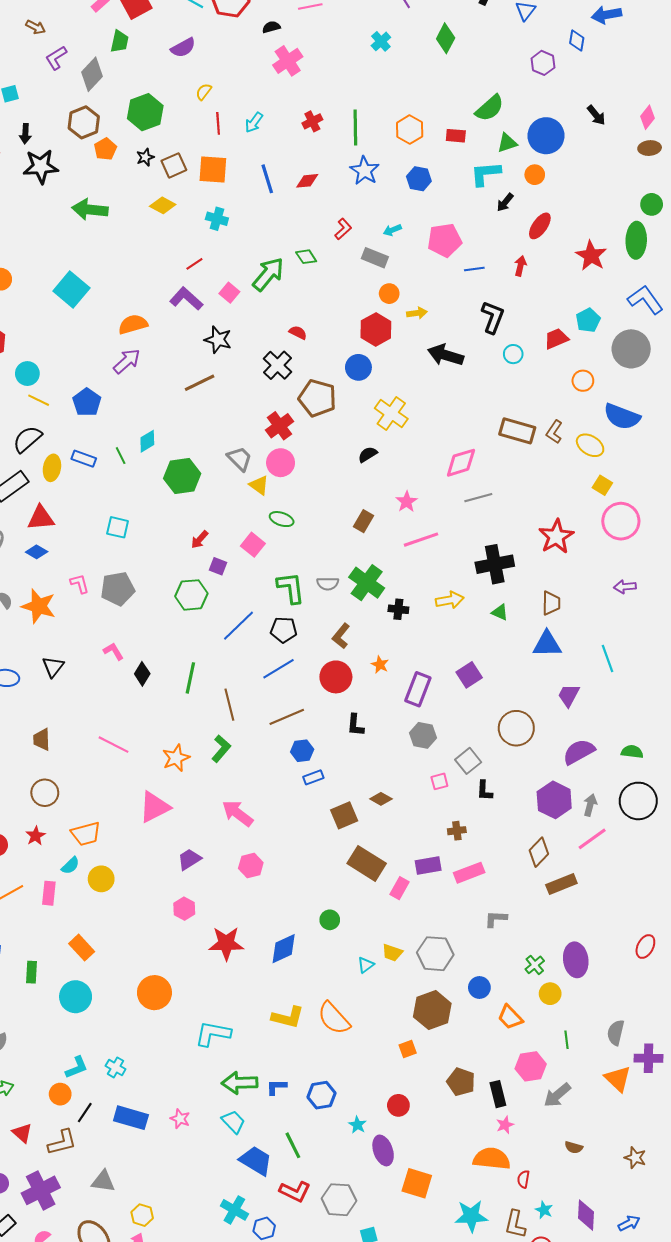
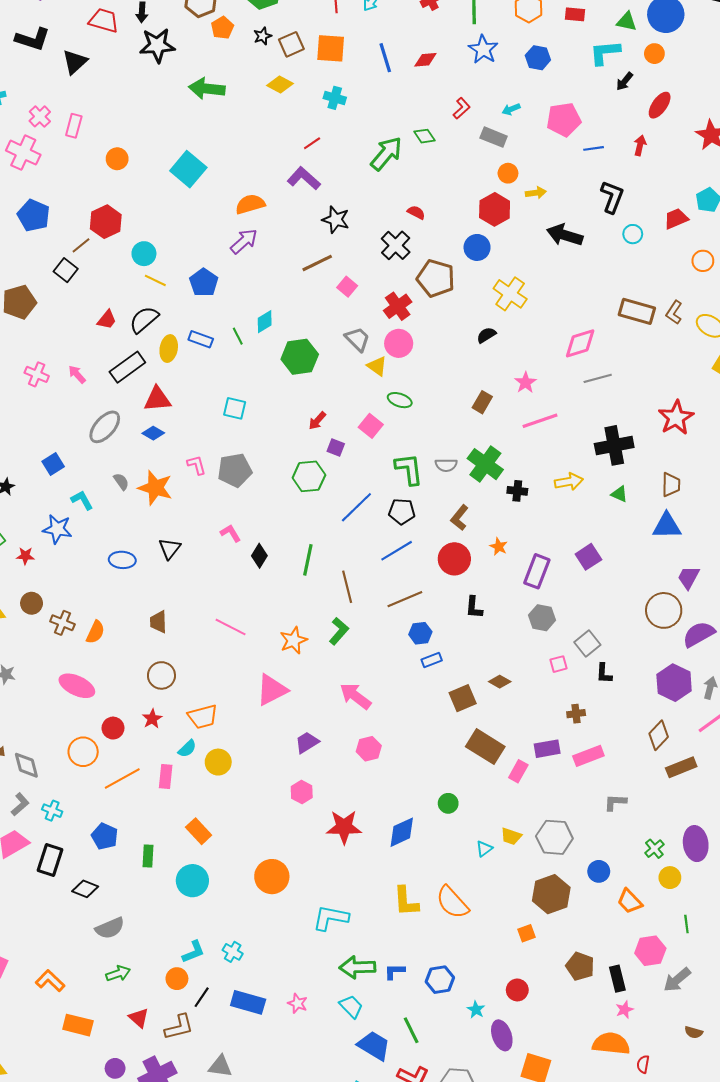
green triangle: (507, 143) -> (627, 22), turned 30
pink square: (229, 293) -> (347, 287), moved
brown circle: (516, 728) -> (664, 610), moved
yellow L-shape: (288, 1017) -> (406, 901), turned 72

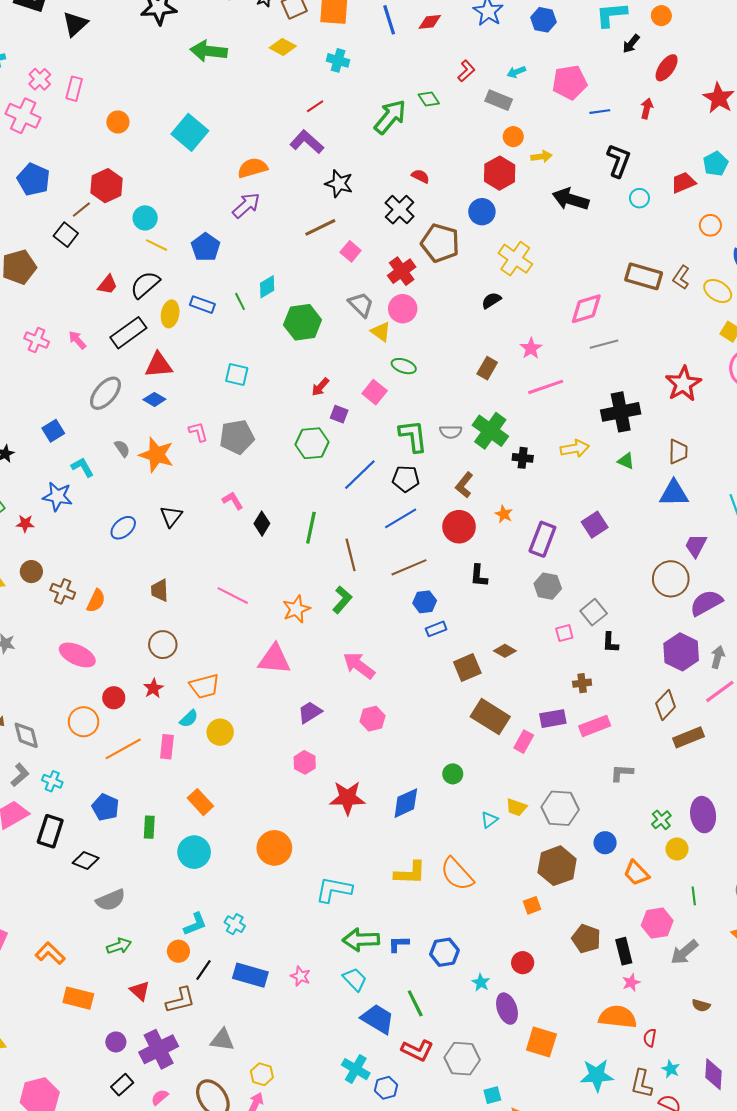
blue ellipse: (122, 560) -> (123, 528), turned -45
pink triangle: (272, 690) -> (274, 659), turned 32
yellow L-shape: (406, 901) -> (410, 873), turned -84

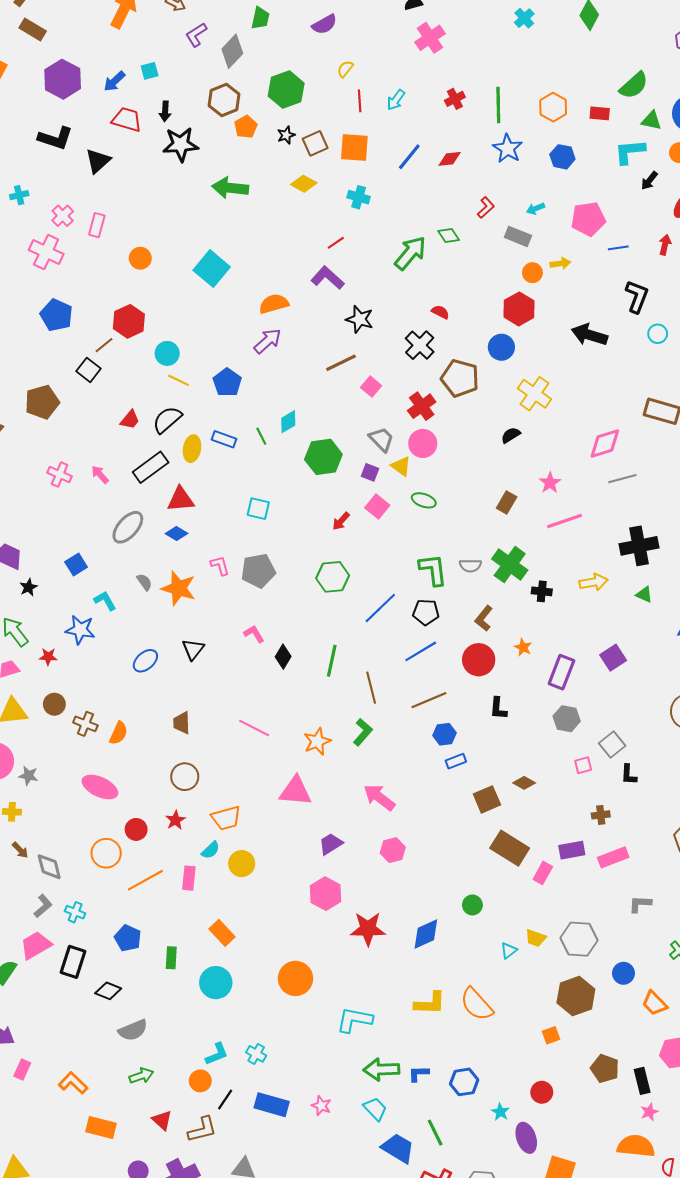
blue line: (389, 20) -> (409, 157), turned 56
yellow arrow: (541, 156) -> (560, 263), moved
pink square: (375, 392) -> (377, 507), moved
purple square: (339, 414) -> (370, 472), moved
pink hexagon: (305, 762) -> (325, 894), size x1.4

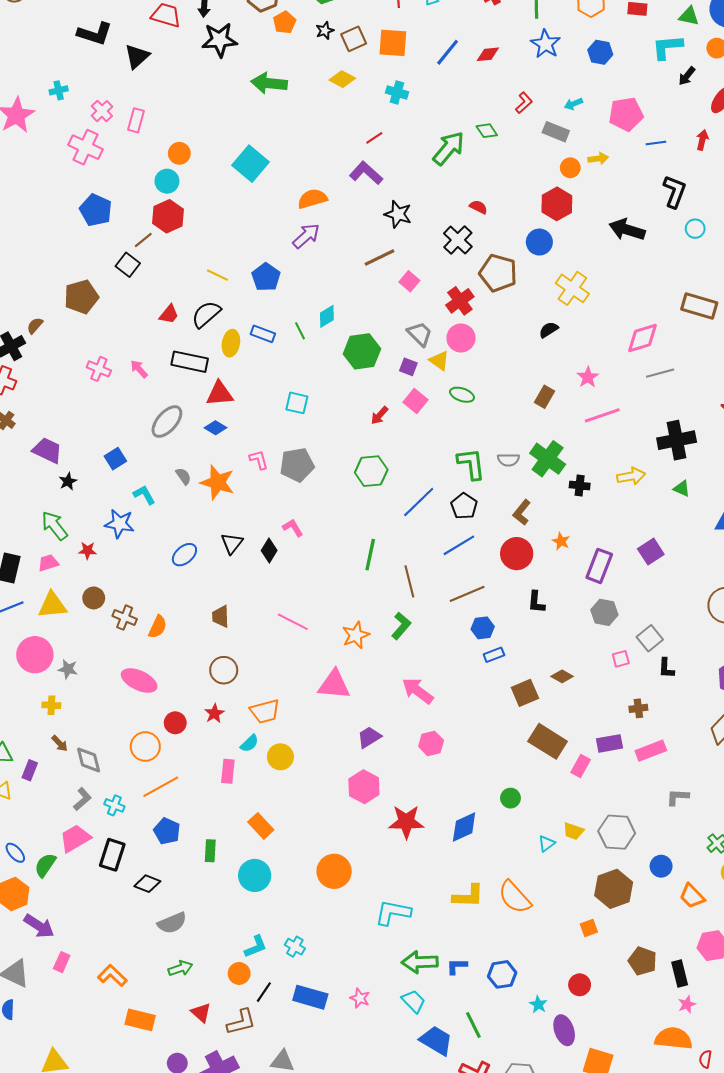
cyan circle: (167, 353) -> (167, 181), moved
black rectangle: (151, 467) -> (190, 362), turned 48
black pentagon: (426, 612) -> (464, 506), turned 30
black diamond: (283, 657) -> (269, 550), moved
orange line: (145, 880) -> (161, 787), moved

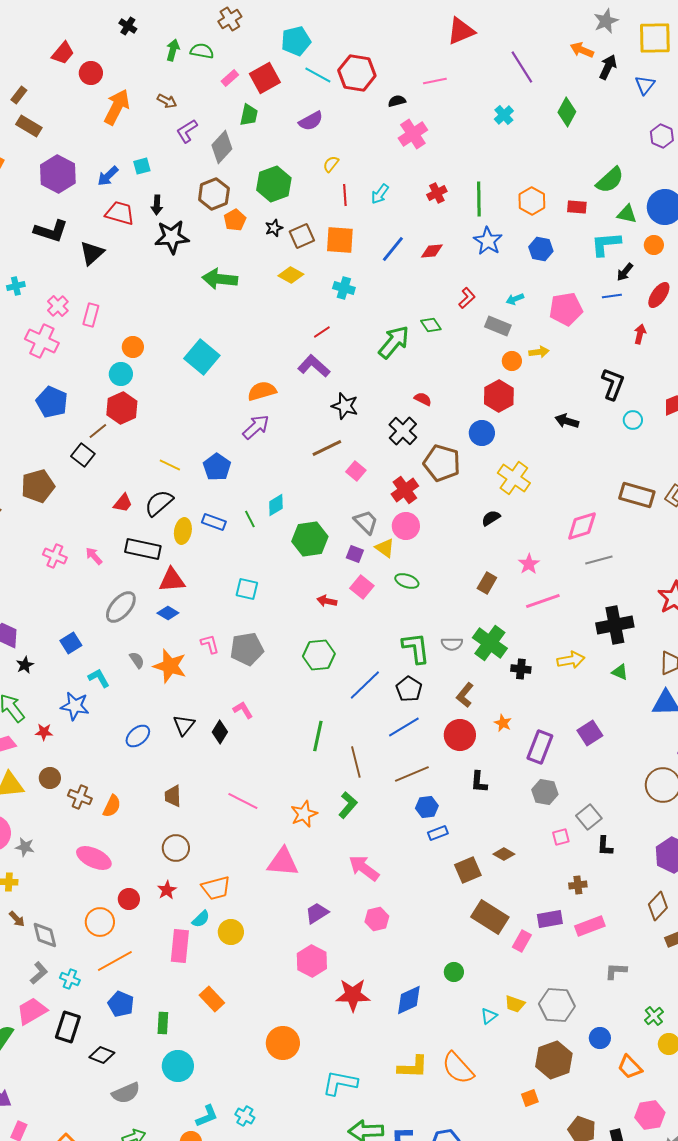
blue line: (656, 143) -> (612, 296), moved
black arrow: (627, 230) -> (567, 421), size x0.7
red arrow: (379, 415) -> (327, 601), turned 60
pink rectangle: (228, 771) -> (180, 946), size x1.4
cyan circle: (255, 875) -> (178, 1066), moved

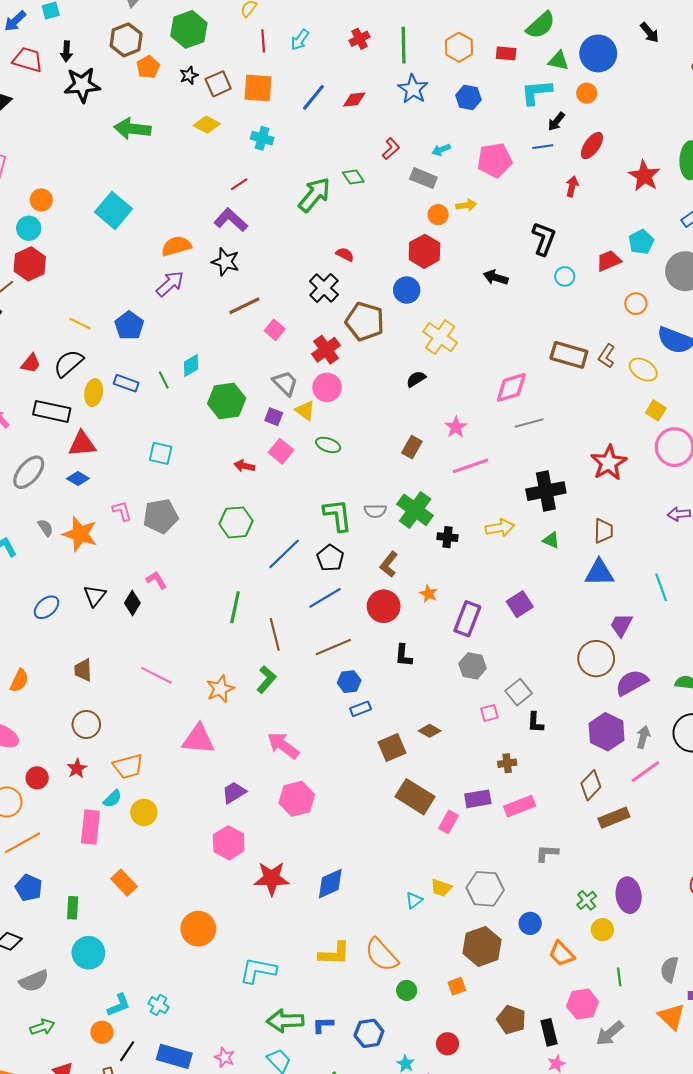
black star: (345, 406) -> (226, 262), moved
pink hexagon: (377, 919) -> (297, 799), size x1.4
green circle: (454, 972) -> (407, 990), moved

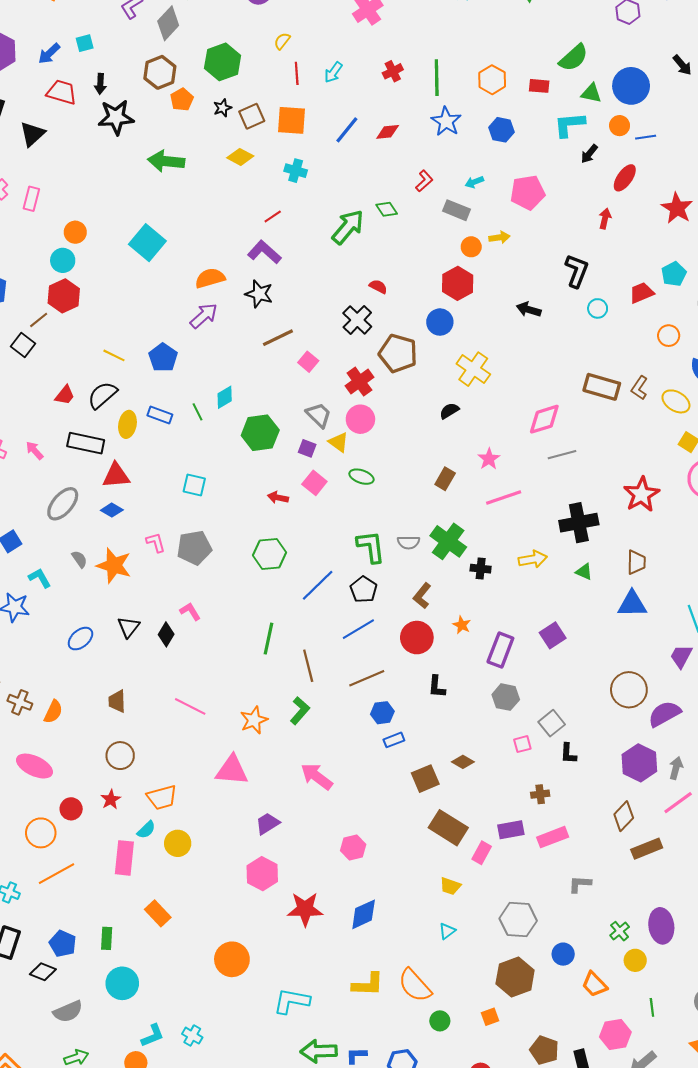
blue line: (543, 147) -> (646, 137), moved
purple trapezoid: (621, 625) -> (681, 656), moved
pink hexagon: (297, 799) -> (353, 848), moved, size x0.7
blue pentagon: (29, 888) -> (63, 944), moved
yellow trapezoid: (441, 888) -> (450, 886), moved

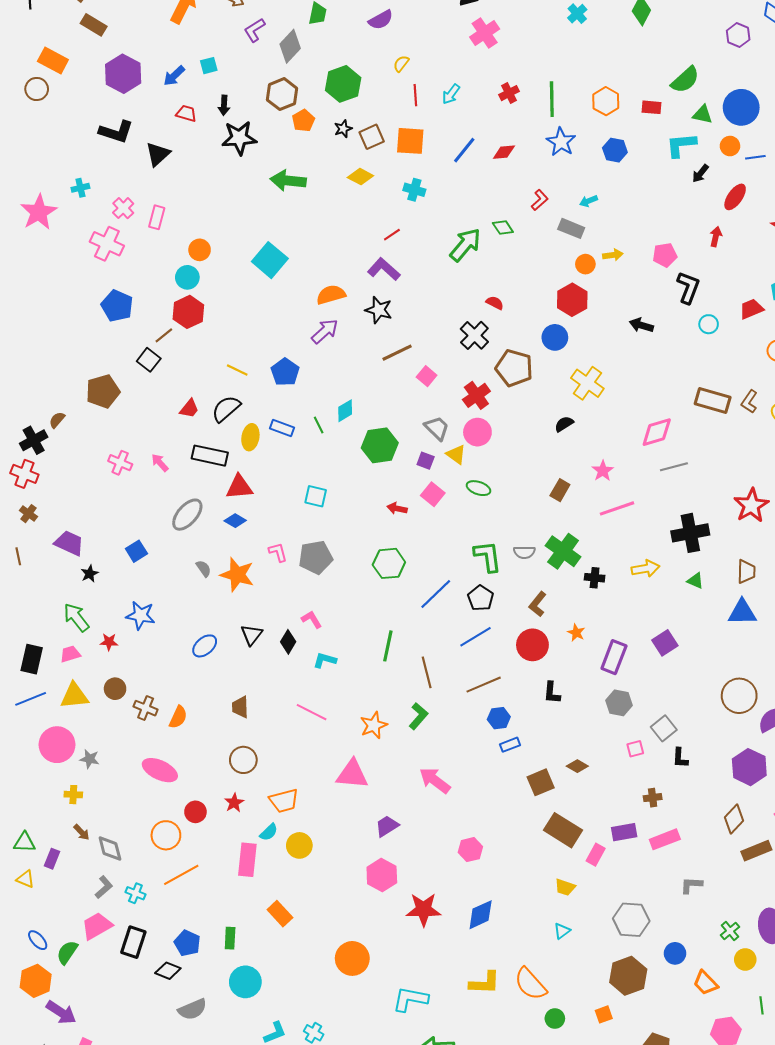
red trapezoid: (62, 92) -> (186, 113), size x0.7
pink pentagon: (528, 192) -> (665, 255), moved, size x0.7
cyan L-shape: (40, 578) -> (325, 660), moved, turned -45

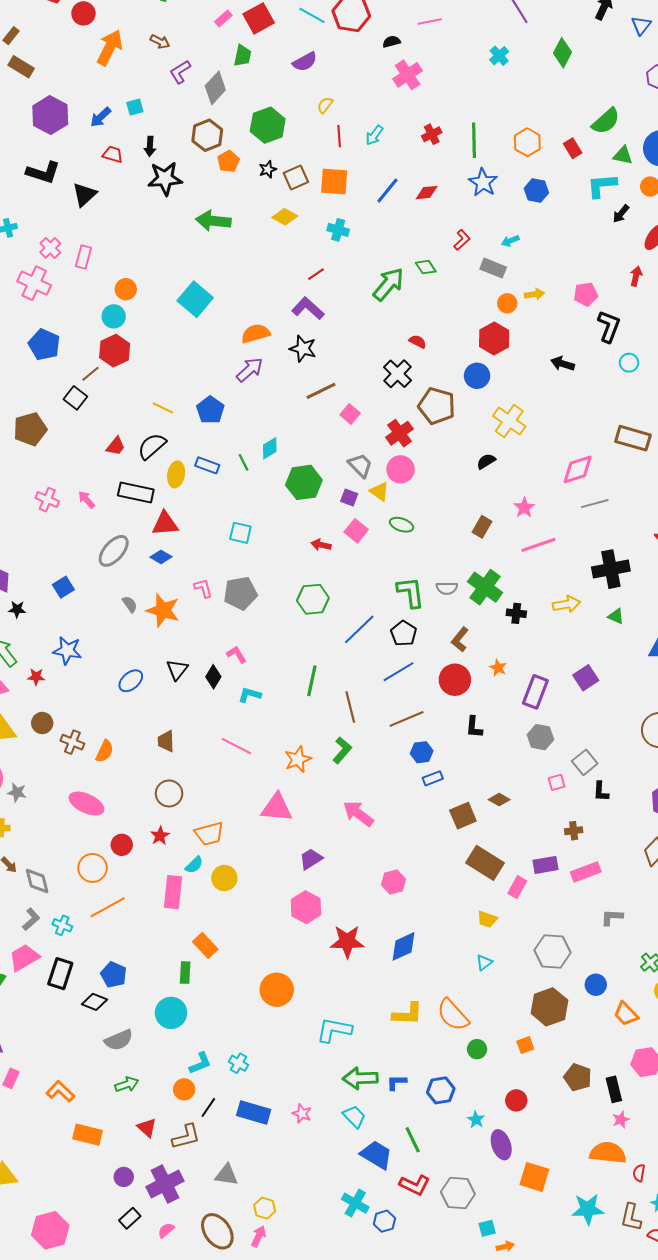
red rectangle: (652, 107) -> (573, 148), turned 54
black star: (90, 574) -> (17, 609), turned 30
green rectangle: (230, 938) -> (185, 973), moved

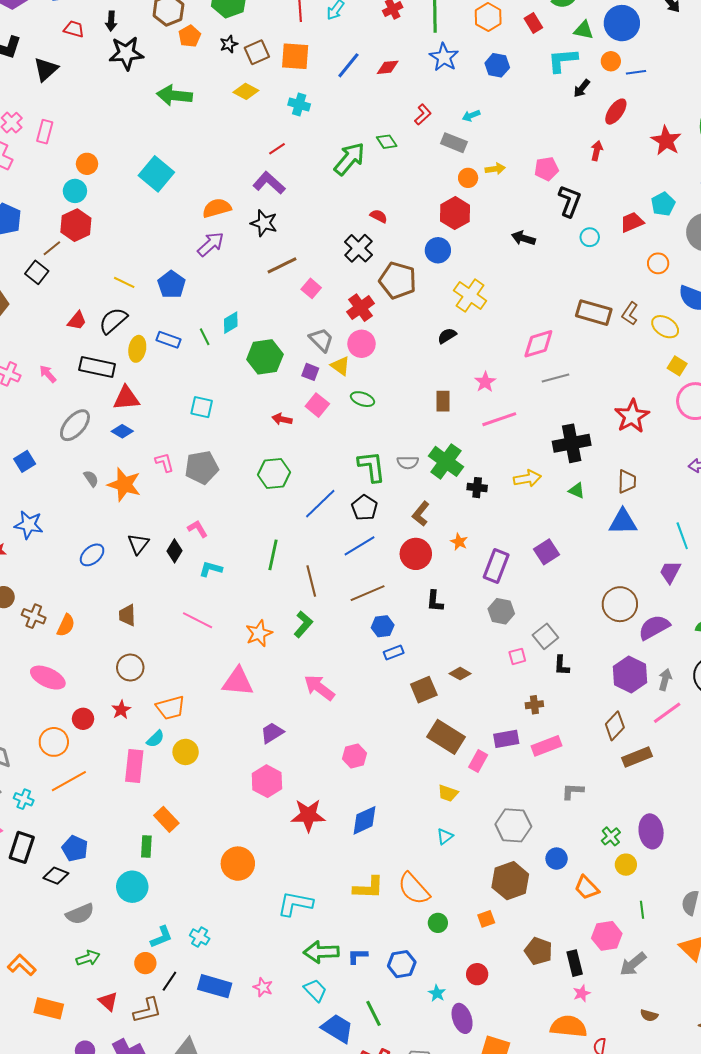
brown rectangle: (482, 527) -> (443, 401), turned -30

